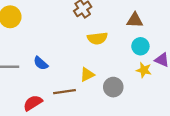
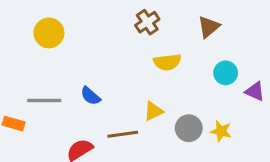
brown triangle: (135, 20) -> (209, 27), moved, turned -42
yellow star: (144, 70) -> (221, 131), moved

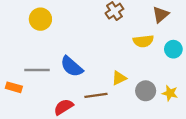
yellow semicircle: (167, 62) -> (143, 41), moved
blue semicircle: (90, 96) -> (72, 67), size x1.5

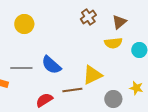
brown triangle: (161, 15) -> (119, 22), moved
yellow triangle: (119, 78) -> (92, 75), size x1.5
gray circle: (146, 91) -> (113, 99), moved

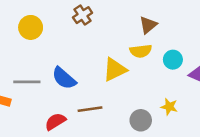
brown cross: (88, 17) -> (83, 15), moved
yellow triangle: (92, 75) -> (115, 70), moved

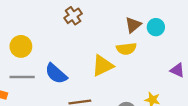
yellow circle: (31, 27) -> (21, 46), moved
cyan circle: (173, 60) -> (156, 27), moved

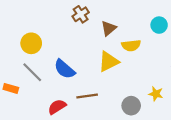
brown triangle: (133, 25) -> (109, 28), moved
gray line: (22, 77) -> (32, 72), turned 45

